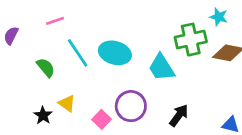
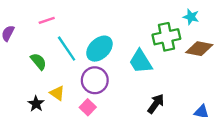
cyan ellipse: (115, 53) -> (99, 49), turned -60
purple circle: (131, 106) -> (95, 80), moved

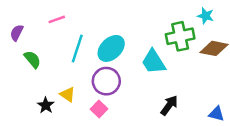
cyan line: (67, 49) -> (77, 48), turned 52
green semicircle: (38, 61) -> (32, 59), moved

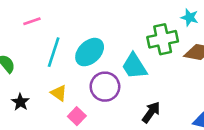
purple circle: (106, 81) -> (105, 87), moved
yellow triangle: (68, 94) -> (59, 93), moved
black star: (46, 105) -> (20, 102), moved

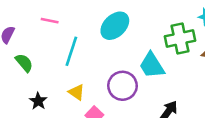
pink line: (32, 21) -> (50, 21), turned 30
cyan ellipse: (90, 52) -> (115, 26), moved

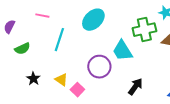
green semicircle: (24, 63) -> (22, 49), turned 105
yellow triangle: (77, 92) -> (61, 80), moved

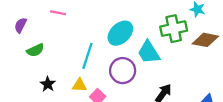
cyan ellipse: (93, 20) -> (120, 33), moved
cyan line: (59, 40) -> (87, 56), moved
yellow triangle: (61, 80) -> (80, 85), turned -32

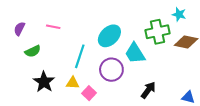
pink line: (58, 13) -> (53, 27), moved
black star: (48, 84) -> (44, 82), size x1.5

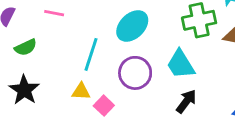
cyan trapezoid: (135, 53) -> (181, 64), moved
black star: (44, 82) -> (24, 90), moved

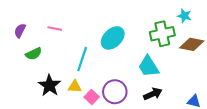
purple circle: (135, 73) -> (115, 92), moved
black star: (24, 90) -> (49, 85), moved
black arrow: (186, 101) -> (153, 94), turned 30

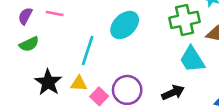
purple semicircle: (20, 31) -> (25, 16), moved
cyan trapezoid: (149, 66) -> (192, 59), moved

